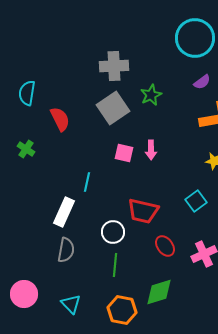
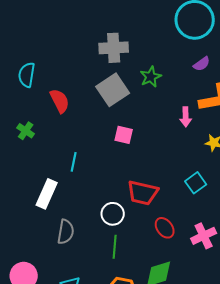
pink arrow: (151, 150) -> (186, 117), moved
cyan line: (87, 182) -> (74, 162), moved
white rectangle: (64, 212) -> (47, 194), moved

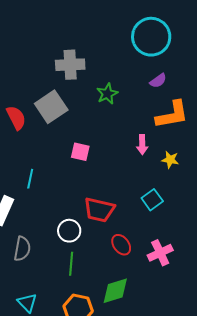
gray square: (113, 90) -> (51, 107), moved
pink arrow: (186, 117) -> (142, 145), moved

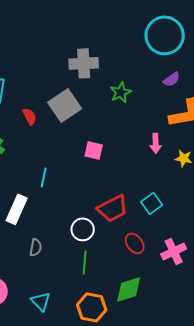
red semicircle: (16, 118) -> (30, 116), size x0.7
cyan square: (152, 200) -> (152, 203), moved
red trapezoid: (99, 210) -> (113, 208), turned -40
gray semicircle: (22, 249) -> (36, 247), size x0.7

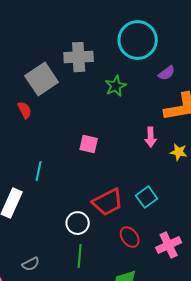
cyan circle: (165, 35) -> (138, 40), moved
gray square: (65, 105) -> (42, 79), moved
gray semicircle: (36, 247) -> (31, 264), moved, turned 54

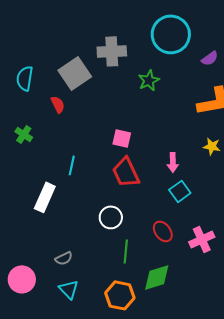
purple semicircle: (167, 73) -> (210, 58), moved
pink arrow: (151, 137) -> (173, 162), moved
red trapezoid: (108, 202) -> (126, 172), moved, turned 92
green line: (80, 256) -> (126, 251), moved

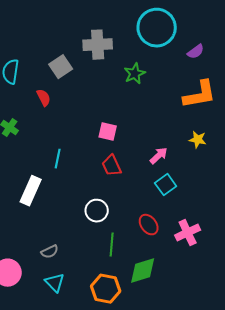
gray square: (75, 73) -> (61, 67), size x0.7
pink arrow: (173, 162) -> (159, 156), turned -132
red trapezoid: (126, 172) -> (112, 166), size x0.7

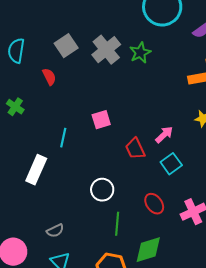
gray cross: (98, 45) -> (106, 50), moved, turned -36
pink square: (108, 132) -> (101, 120), moved, turned -30
red trapezoid: (112, 166) -> (135, 149), moved

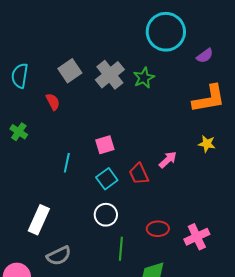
cyan square: (171, 164) -> (107, 179), moved
white rectangle: (36, 170) -> (39, 220), moved
red ellipse: (154, 204) -> (158, 229), turned -55
gray semicircle: (55, 231) -> (59, 256), size x1.4

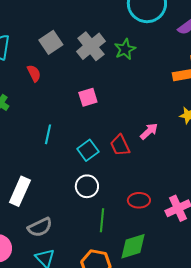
pink square: (105, 145) -> (88, 97), moved

